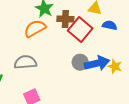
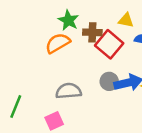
gray semicircle: (25, 62) -> (68, 91), moved

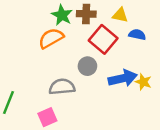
brown cross: (92, 32) -> (86, 14), moved
gray circle: (109, 81) -> (87, 66), moved

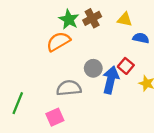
brown cross: (86, 14) -> (92, 18), turned -30
red square: (103, 39) -> (126, 66), moved, size x0.6
blue arrow: (123, 78) -> (111, 80), moved, turned -64

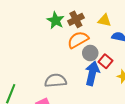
orange semicircle: (58, 42) -> (78, 40), moved
gray circle: (93, 68) -> (90, 53), moved

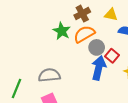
green star: (56, 20) -> (62, 31), moved
gray semicircle: (56, 81) -> (49, 75), moved

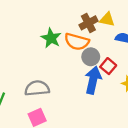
brown cross: (82, 14) -> (88, 23), moved
orange semicircle: (84, 34) -> (77, 42), turned -135

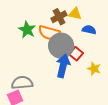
gray circle: (91, 57) -> (61, 46), size x1.6
gray semicircle: (37, 88) -> (22, 83), moved

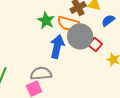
blue semicircle: (89, 30) -> (108, 20), turned -48
blue arrow: (63, 66) -> (57, 47), moved

